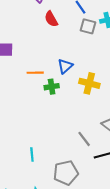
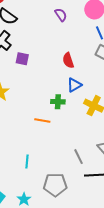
red semicircle: (51, 19) -> (68, 60), moved
orange line: (35, 73) -> (42, 121), moved

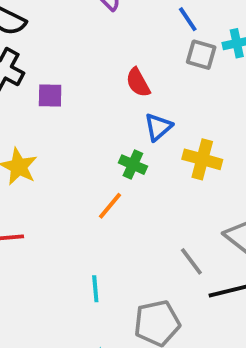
green cross: (58, 102) -> (133, 165), turned 32
orange line: (42, 121) -> (110, 206), turned -49

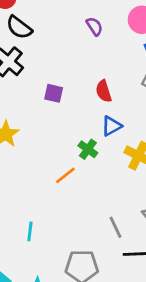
purple square: (50, 95) -> (54, 93), moved
cyan line: (95, 289) -> (30, 231), moved

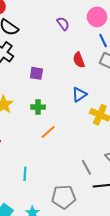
red semicircle: (104, 91) -> (79, 60), moved
green cross: (88, 149) -> (38, 107), moved, turned -32

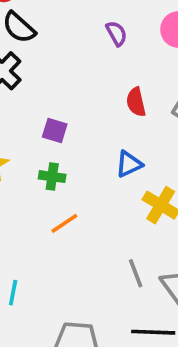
purple square: (36, 73) -> (55, 130), moved
gray line: (86, 167) -> (136, 273), moved

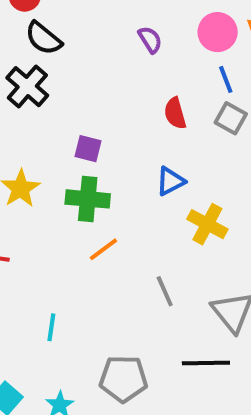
green cross: (52, 177) -> (88, 199), size x1.5
gray line: (136, 273) -> (165, 291), moved

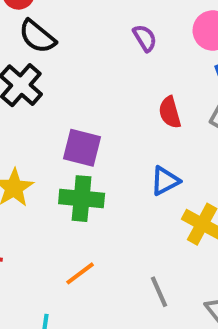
purple square: (88, 149) -> (82, 148), size x1.4
orange line: (103, 249) -> (80, 273), moved

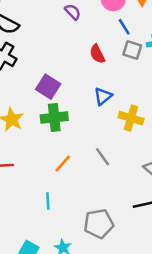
purple square: (82, 148) -> (48, 87), turned 30
gray line: (159, 292) -> (102, 157), moved

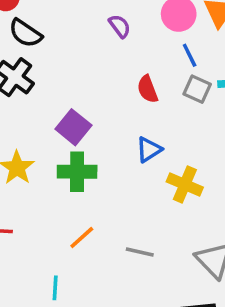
gray line: (102, 157) -> (140, 252), moved, turned -48

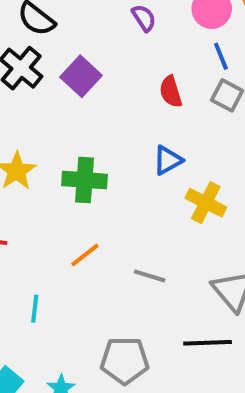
purple square: (73, 127) -> (81, 76), moved
cyan line: (55, 288) -> (35, 309), moved

